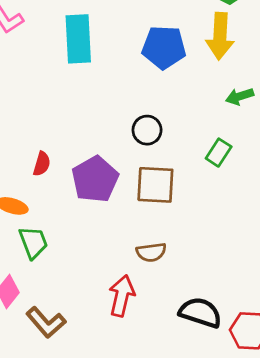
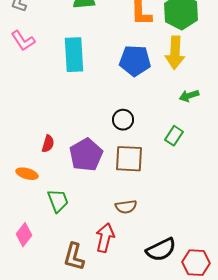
green trapezoid: (33, 242) -> (58, 201), moved
black semicircle: (200, 313) -> (161, 250), turned 136
brown L-shape: (46, 322) -> (74, 257), moved, turned 56

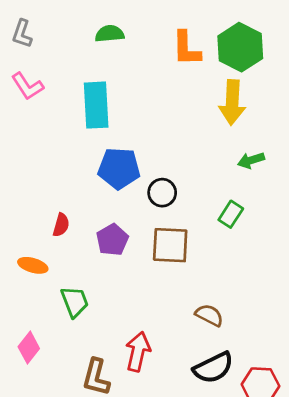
blue pentagon: (135, 61) -> (119, 168), moved
purple pentagon: (86, 155) -> (112, 240), size x0.7
brown semicircle: (126, 207) -> (209, 315), moved, turned -145

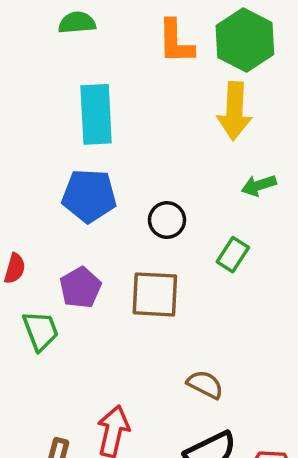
cyan rectangle: (96, 105) -> (96, 114), moved
black circle: (162, 193) -> (167, 220), moved
green trapezoid: (75, 302) -> (41, 331), moved

